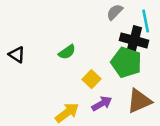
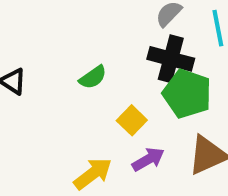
black cross: (134, 40) -> (171, 59), moved

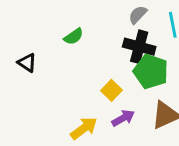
green semicircle: (93, 77) -> (74, 36), moved

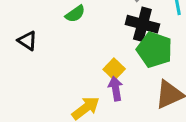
purple arrow: (123, 118) -> (116, 89), moved, turned -70

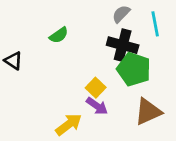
purple arrow: (116, 89) -> (97, 106), turned 135

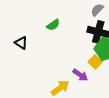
yellow square: (96, 88) -> (95, 62), moved

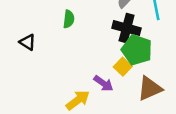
green semicircle: (53, 25) -> (69, 19), turned -48

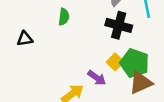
black triangle: (28, 42) -> (25, 39), turned -42
green pentagon: (137, 50) -> (135, 63), moved

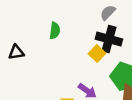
yellow square: (115, 62) -> (97, 53), moved

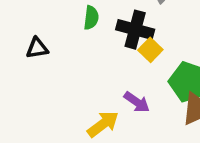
black cross: (109, 39) -> (135, 30), moved

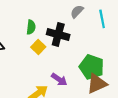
yellow square: (150, 50) -> (38, 47), moved

